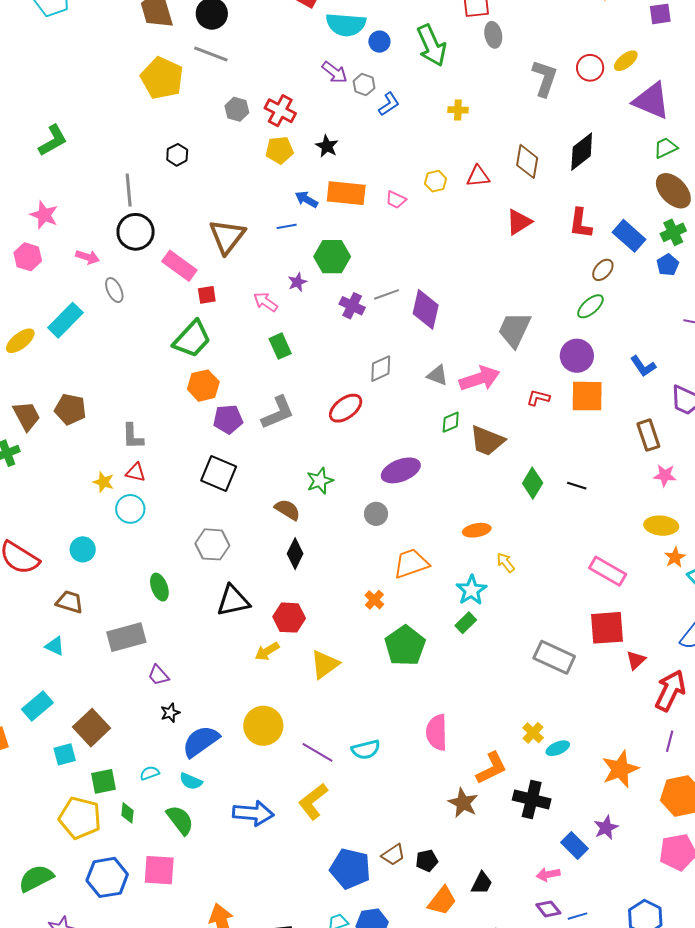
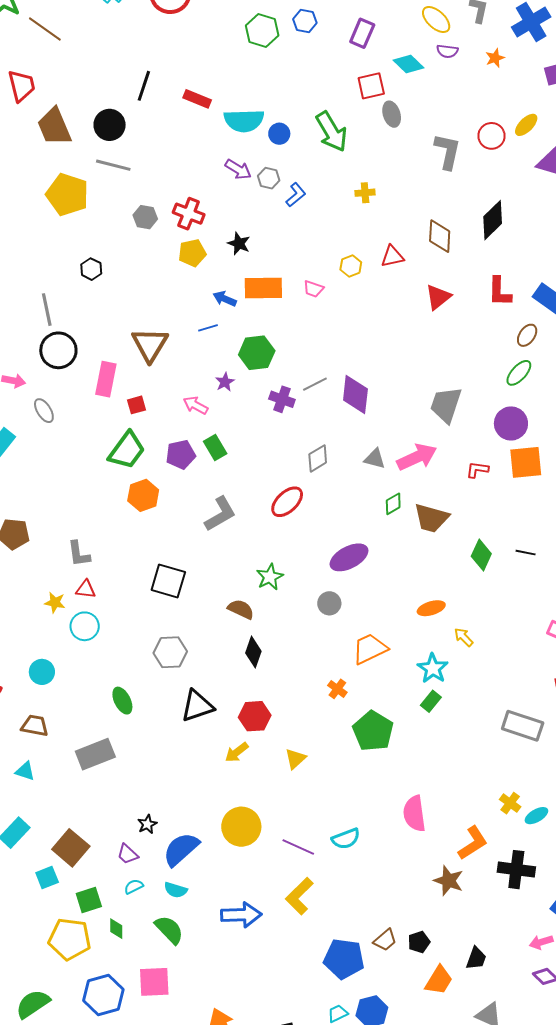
pink rectangle: (179, 266) -> (106, 379), turned 72
purple pentagon: (228, 419) -> (181, 455), moved
yellow triangle: (325, 664) -> (295, 759), size x0.7
purple trapezoid: (158, 675) -> (128, 854), moved

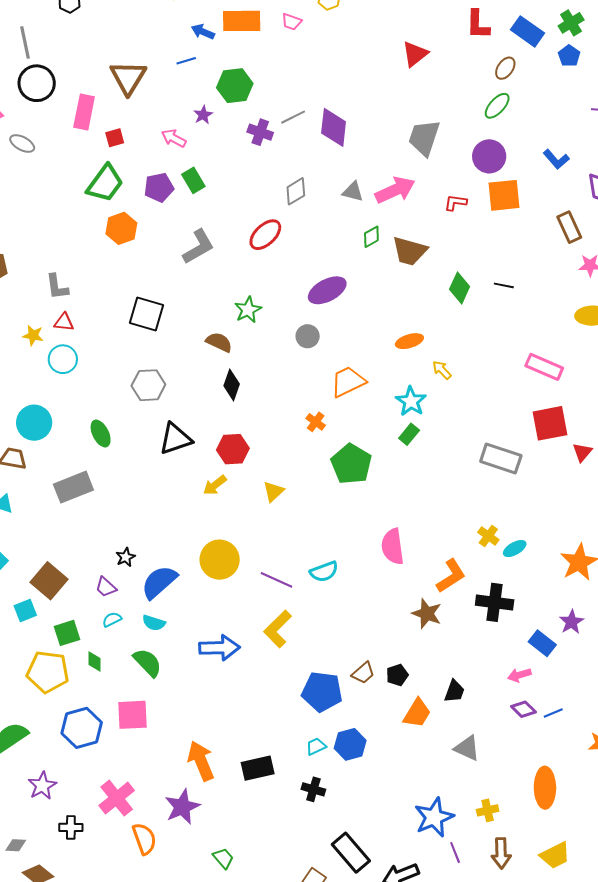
red triangle: (438, 297) -> (415, 54), moved
gray ellipse: (44, 411) -> (22, 143), turned -30
cyan circle: (42, 672) -> (34, 423), moved, size x1.4

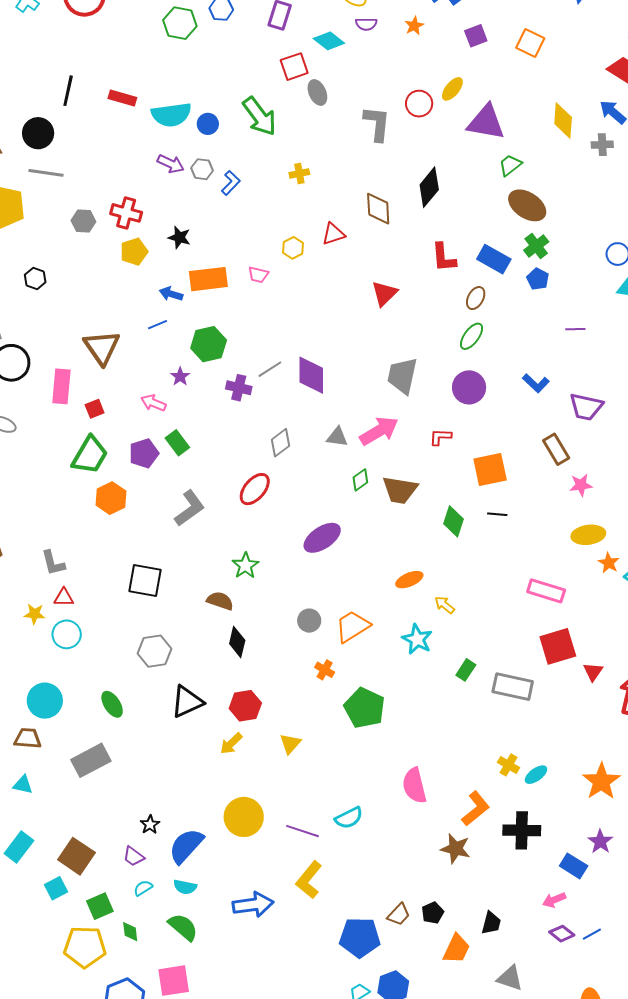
orange square: (504, 195) -> (490, 470), moved
gray circle: (308, 336) -> (309, 621), moved
green rectangle: (409, 434) -> (466, 670), moved

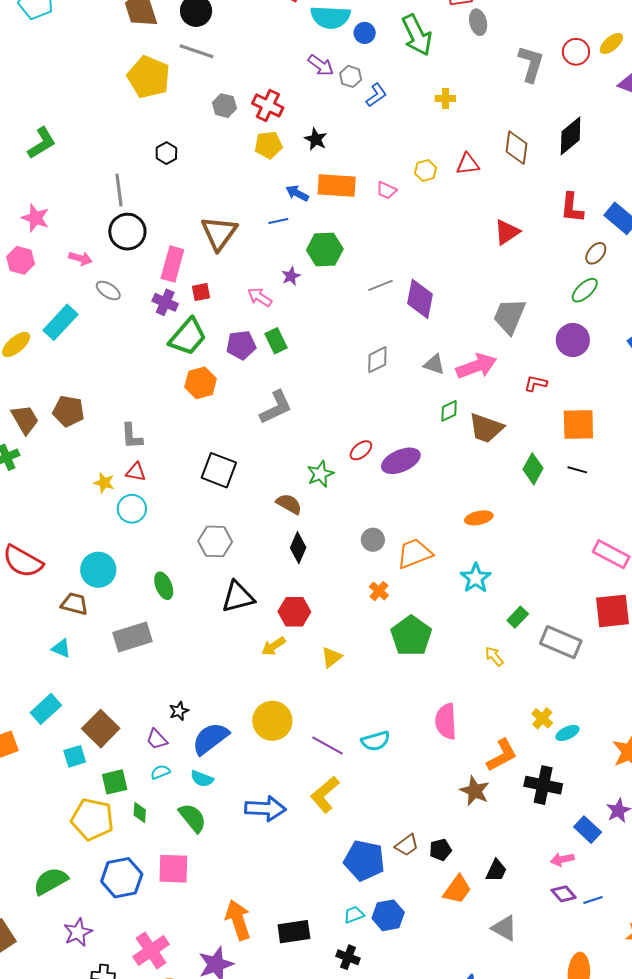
purple cross: (239, 388) -> (165, 302), moved
red ellipse: (255, 489) -> (361, 450), moved, size x0.7
yellow arrow: (445, 605) -> (494, 656), moved

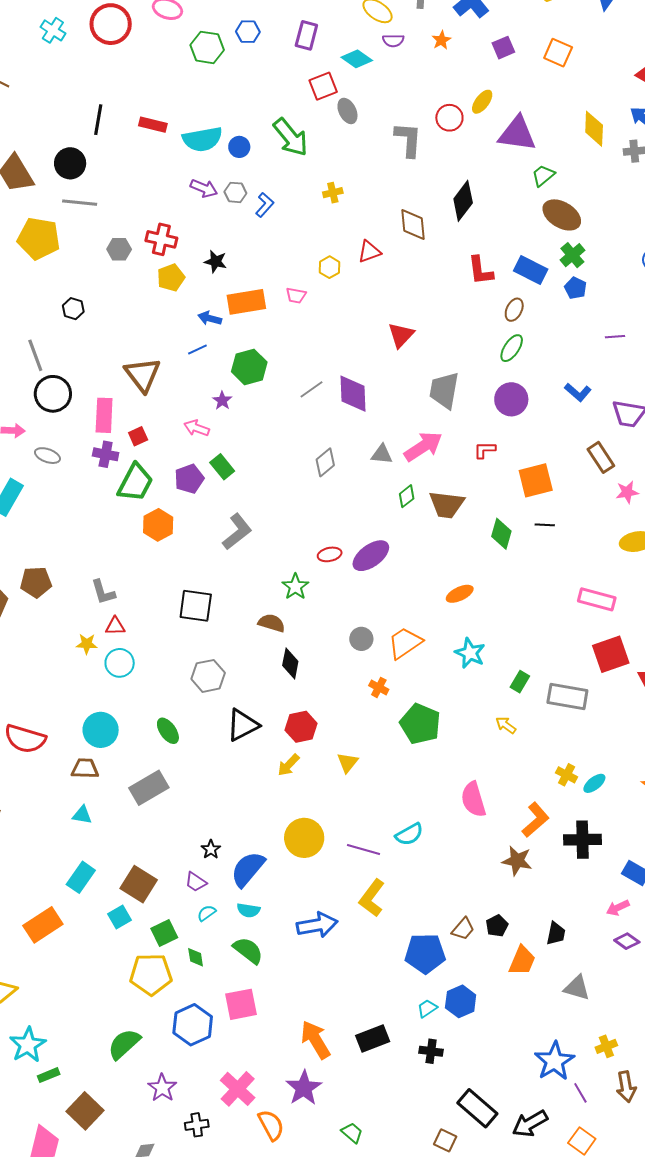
red triangle: (507, 232) -> (401, 335), moved
red ellipse: (361, 450) -> (330, 554), turned 40

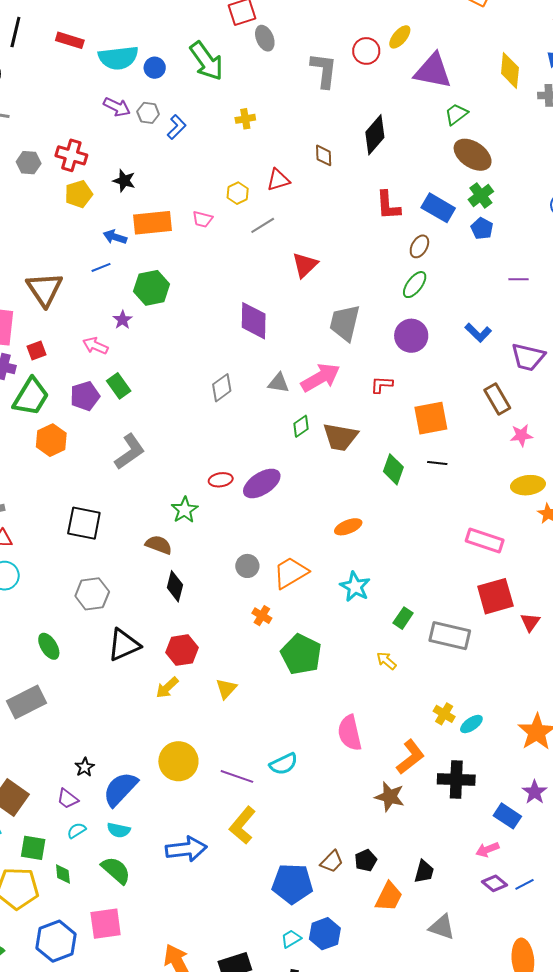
brown diamond: (413, 224) -> (324, 155), size x0.7
gray line: (312, 389) -> (263, 225), moved
green square: (164, 933) -> (33, 848), turned 32

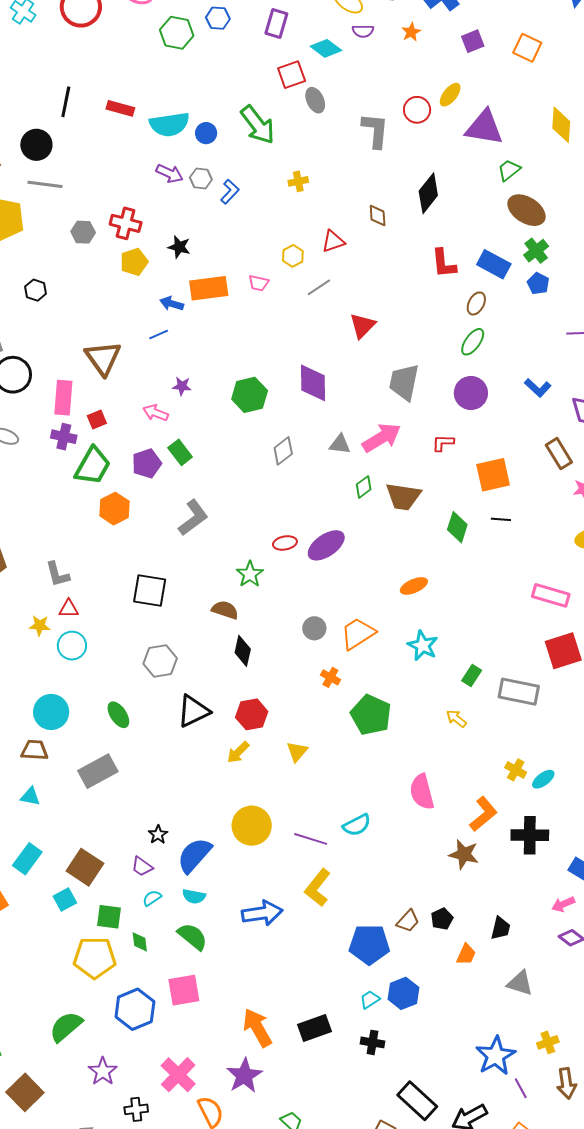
green hexagon: (152, 288) -> (250, 395), moved
purple star: (123, 320) -> (182, 386), turned -30
orange trapezoid: (389, 897) -> (466, 954), size x0.7

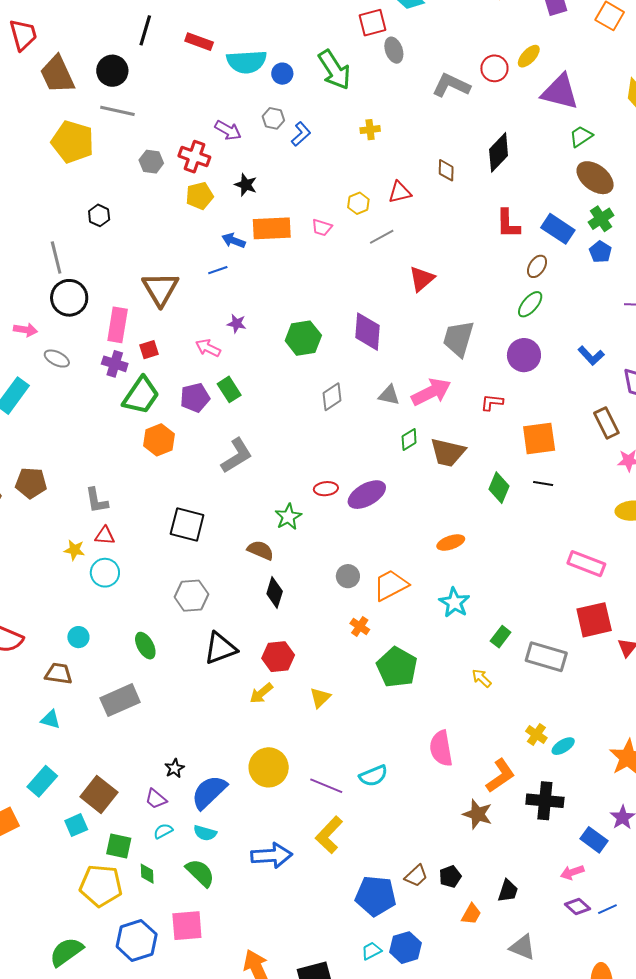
gray L-shape: (375, 130) -> (451, 85), turned -75
purple arrow: (170, 173) -> (228, 130), moved
cyan circle: (51, 712) -> (78, 637), size x0.6

